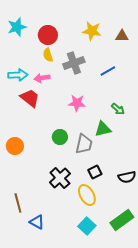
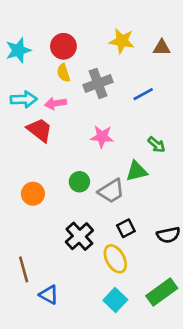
cyan star: (17, 27) -> (18, 50), moved
gray trapezoid: (84, 144) -> (111, 191), turned 45
orange circle: (15, 146) -> (33, 194), moved

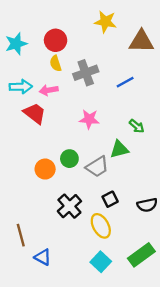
yellow star: (122, 41) -> (105, 22), moved
brown triangle: (162, 48) -> (141, 41), size x1.6
orange circle: (33, 194) -> (45, 169), moved

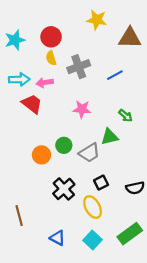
blue triangle: (43, 257) -> (57, 238), moved

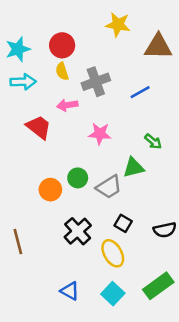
cyan arrow: (19, 79) -> (23, 82), moved
pink arrow: (45, 83) -> (67, 105), moved
black square: (101, 183) -> (123, 223), turned -32
brown line: (19, 216) -> (18, 242), moved

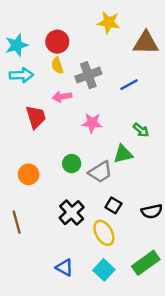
red trapezoid: (39, 127) -> (36, 117), turned 35
orange circle: (50, 190) -> (29, 174), moved

